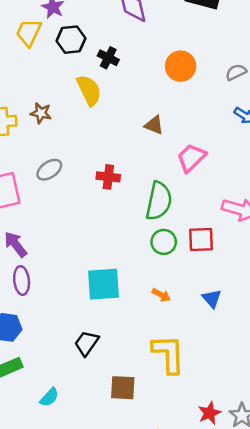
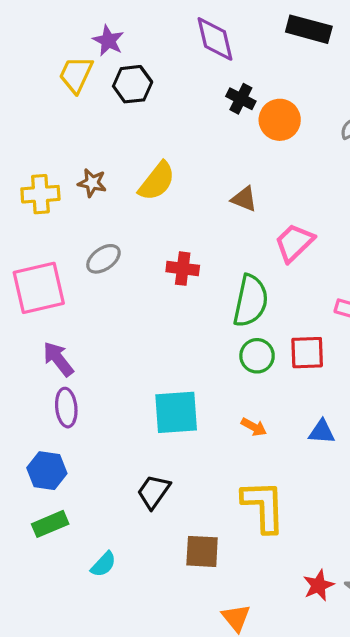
black cross: (108, 58) -> (241, 99), moved
yellow semicircle: (89, 90) -> (157, 181), moved, turned 64
blue triangle: (212, 299) -> (322, 432), turned -45

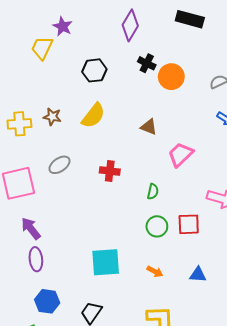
purple diamond: (215, 39) -> (130, 25), turned 44
black hexagon: (133, 84) -> (94, 70), moved
green semicircle: (251, 301) -> (153, 192), size x0.5
blue hexagon: (47, 471) -> (47, 301), moved

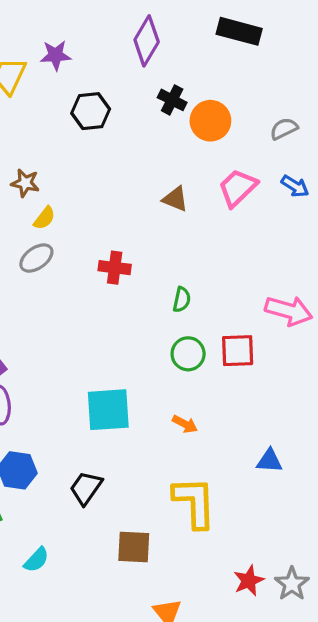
purple star: (63, 26) -> (56, 55), moved, turned -30
yellow semicircle: (93, 116) -> (44, 218), moved, size x0.6
pink trapezoid: (181, 155) -> (238, 188), moved
blue triangle: (198, 275) -> (270, 461), moved

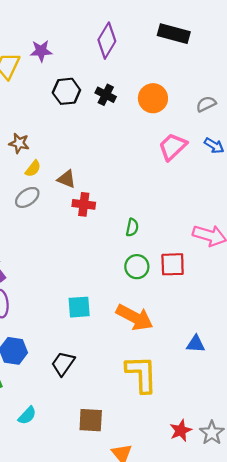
black cross: (172, 100) -> (106, 95), moved
brown triangle: (175, 199) -> (66, 179), moved
cyan square: (108, 410) -> (79, 307), size x0.7
orange arrow: (185, 424) -> (135, 317), size x2.0
brown square: (134, 547) -> (91, 420), moved

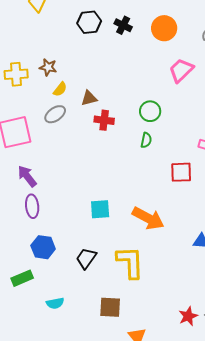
brown triangle: (66, 179) -> (89, 98), turned -36
green circle: (137, 267) -> (150, 111), moved
yellow L-shape: (141, 374) -> (130, 262), moved
cyan semicircle: (27, 415) -> (55, 303), turned 36

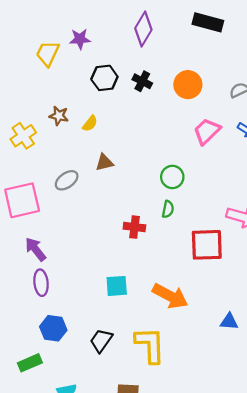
brown star: (48, 67) -> (59, 116), moved
yellow cross: (16, 74) -> (23, 136), turned -30
yellow semicircle: (60, 89) -> (90, 124), moved
red cross: (104, 120) -> (134, 227), moved
red square: (181, 172) -> (207, 245), size x1.4

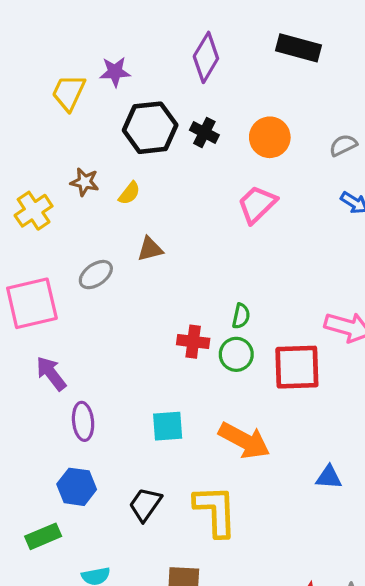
black hexagon: (104, 78) -> (150, 128), size x1.4
pink trapezoid: (207, 131) -> (257, 204), moved
green circle: (172, 177) -> (236, 354), moved
purple ellipse: (41, 283) -> (83, 421), moved

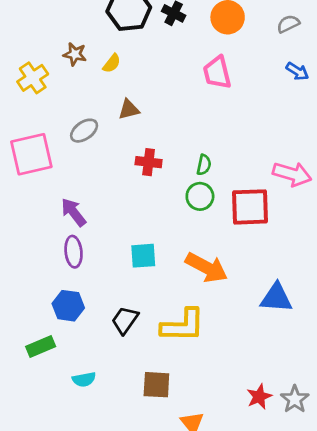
pink trapezoid: (257, 204) -> (217, 73), turned -60
red cross: (193, 342) -> (149, 162), moved
purple arrow: (51, 373) -> (74, 212), moved
blue triangle: (329, 477) -> (276, 298), size x1.5
yellow L-shape: (216, 511) -> (183, 325), turned 93

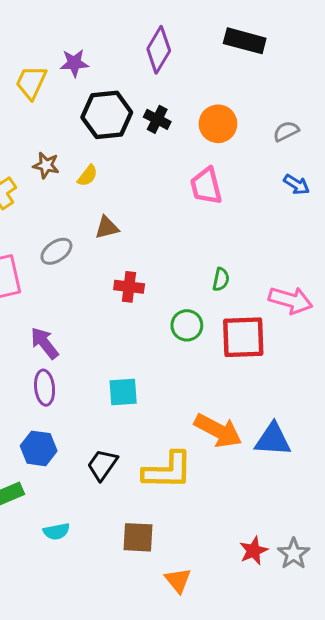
green semicircle: (204, 165) -> (221, 279), moved
orange arrow: (207, 268) -> (218, 431), moved

